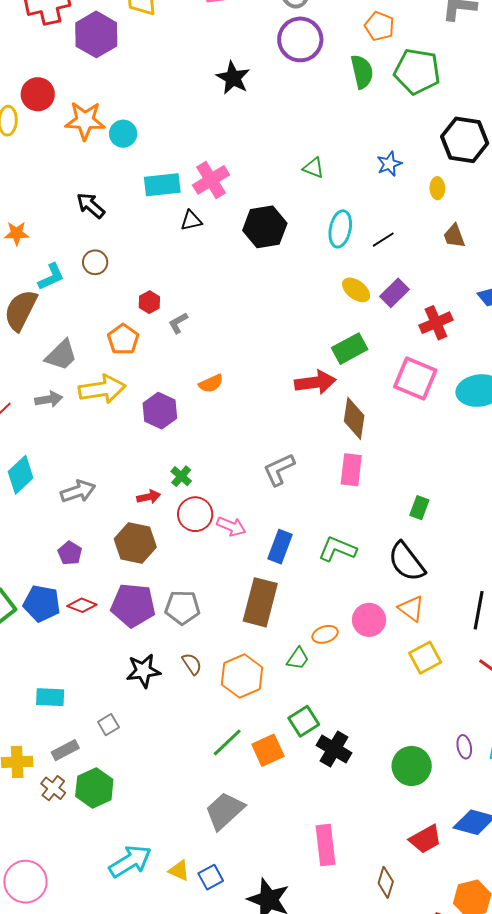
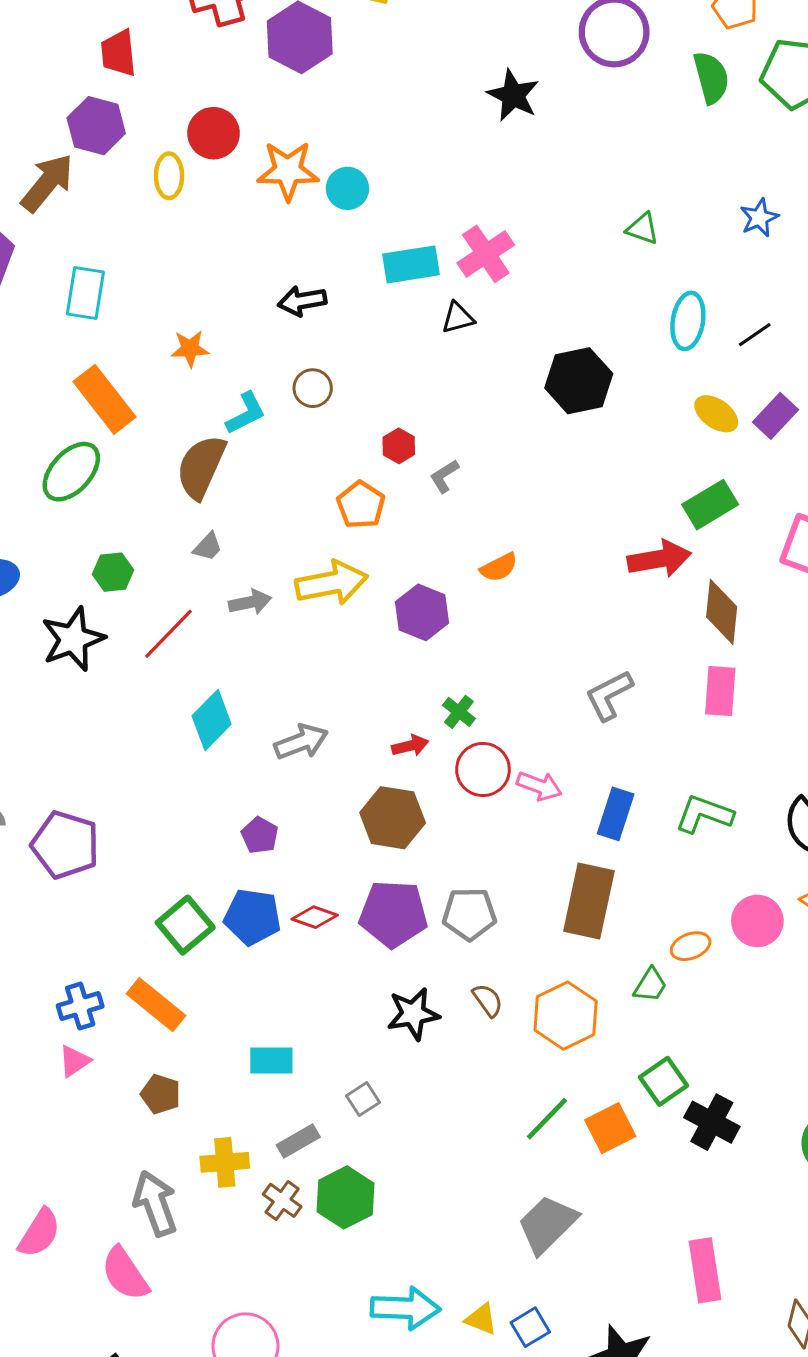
black arrow: (91, 205) -> (302, 301), turned -48
black hexagon: (265, 227) -> (579, 381), moved
gray trapezoid: (61, 355) -> (208, 547), moved, size x0.6
purple pentagon: (70, 553) -> (260, 835), moved
cyan arrow: (130, 861) -> (405, 1308), turned 36

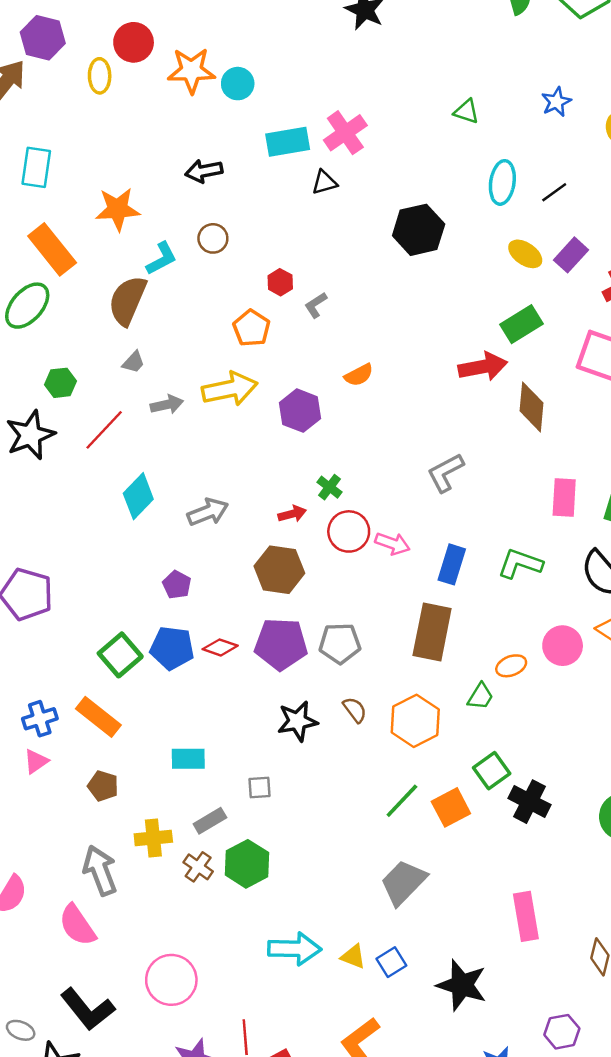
orange star: (190, 349) -> (118, 209), size x1.5
pink rectangle: (720, 691) -> (564, 498), moved
gray square: (363, 1099) -> (260, 788), turned 30

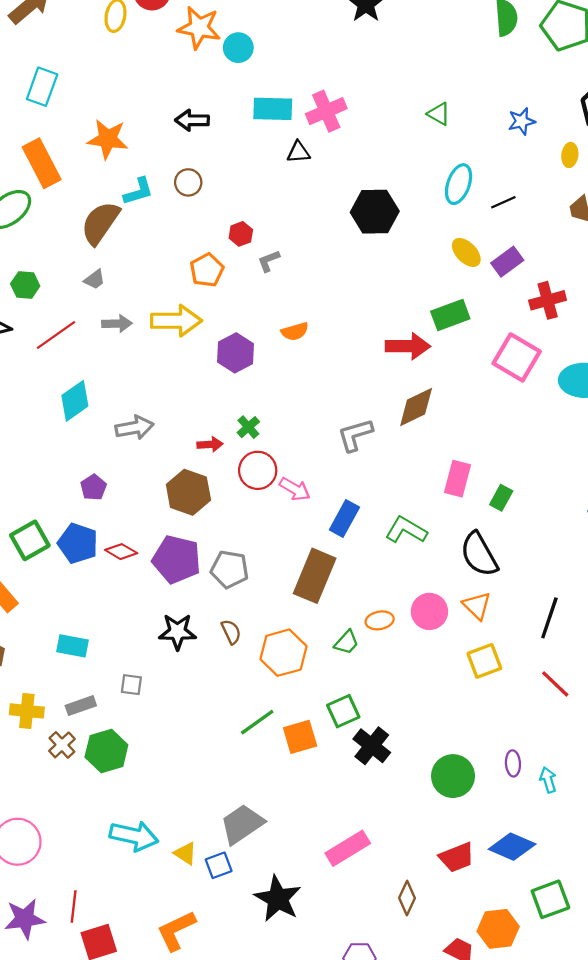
brown diamond: (531, 407) -> (416, 407), moved, turned 48
gray trapezoid: (403, 882) -> (242, 824), moved
pink rectangle: (526, 916) -> (348, 848), turned 57

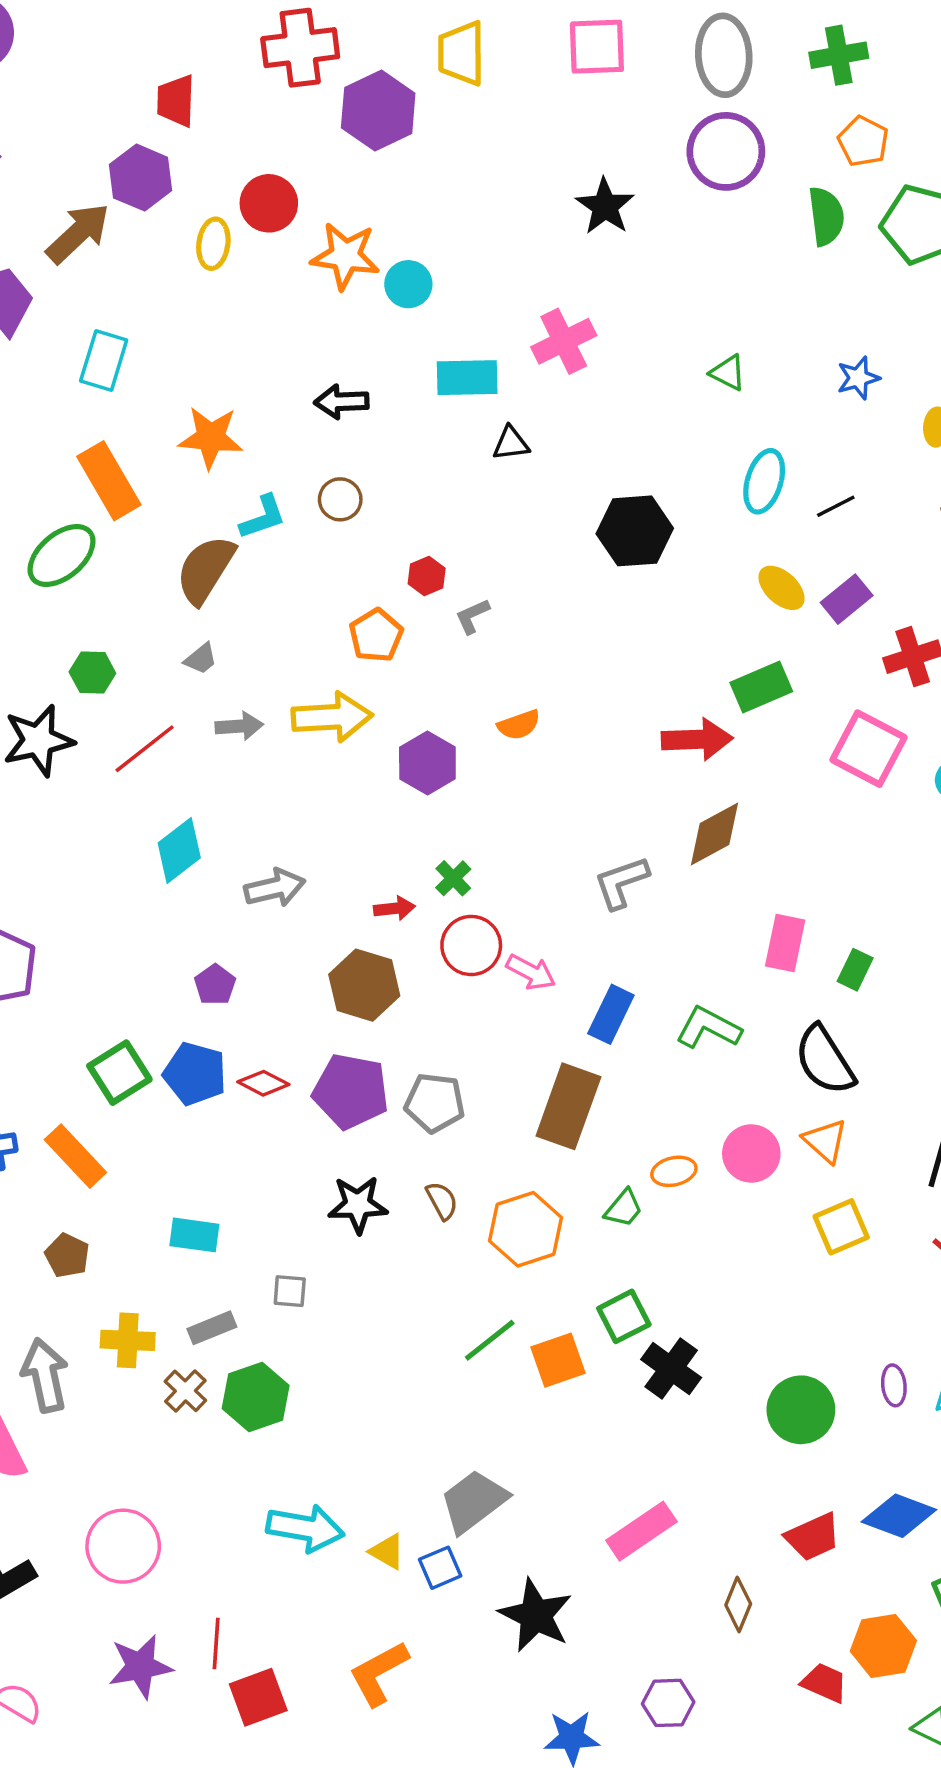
pink cross: (326, 111) -> (564, 341), moved

